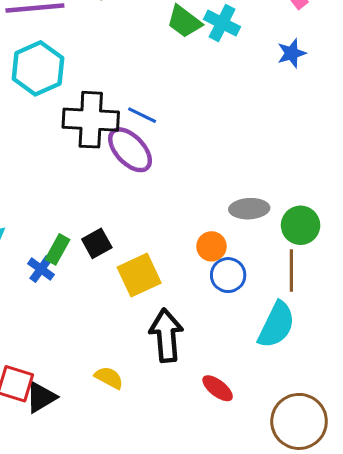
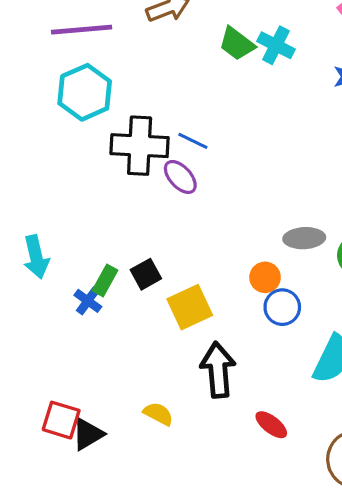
purple ellipse: (130, 150) -> (180, 177), size x0.7

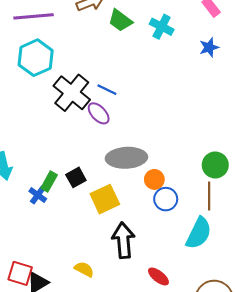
green trapezoid: (237, 44) -> (120, 20), moved
black cross: (140, 146) -> (72, 93), turned 36
gray ellipse: (304, 238) -> (126, 158), moved, size x1.5

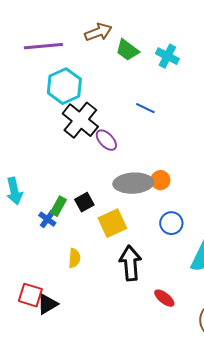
cyan hexagon: (36, 58) -> (64, 86), moved
blue line: (107, 90) -> (145, 108), moved
orange circle: (154, 179) -> (160, 180), moved
yellow semicircle: (84, 269) -> (74, 258), moved, turned 66

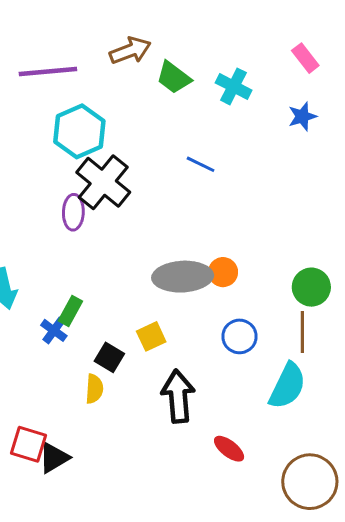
purple ellipse: (106, 140) -> (73, 212), moved, turned 45
black square: (84, 202) -> (109, 357), moved, turned -30
yellow square: (112, 223) -> (151, 336), size x0.7

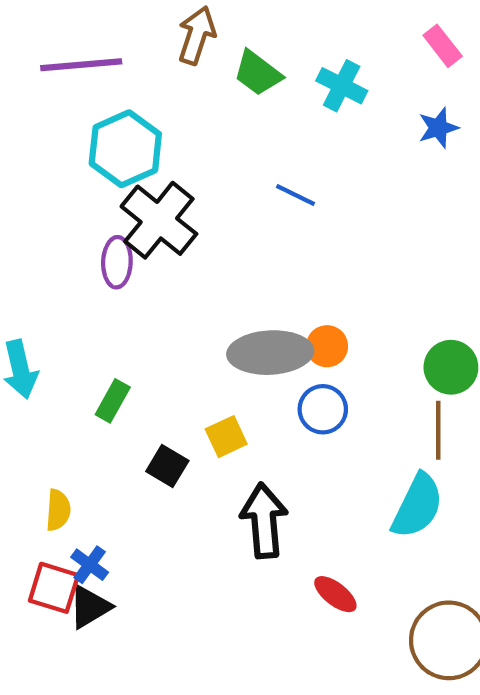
brown arrow: (130, 51) -> (197, 35), turned -51
blue cross: (54, 330) -> (90, 565), moved
blue circle: (239, 336) -> (323, 409), moved
yellow semicircle: (94, 389) -> (58, 510), moved

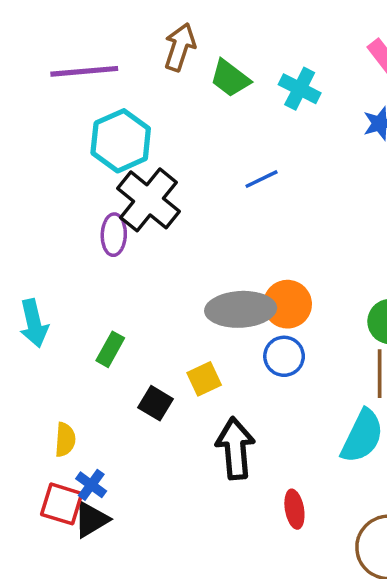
blue line: (295, 195) -> (261, 179), turned -52
orange circle: (327, 346) -> (288, 304), size x1.4
red ellipse: (335, 594) -> (294, 509), turned 42

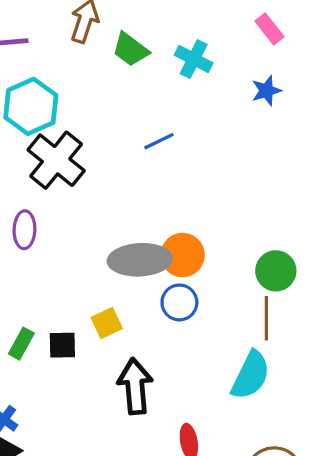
purple ellipse: (114, 235) -> (24, 230), moved
green rectangle: (110, 349) -> (21, 344), moved
black square: (155, 403) -> (62, 345), turned -32

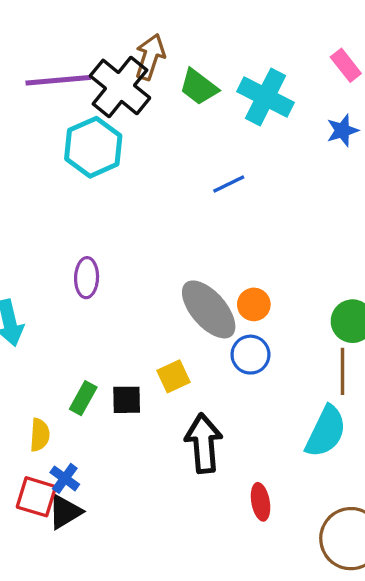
cyan cross: (194, 59) -> (266, 97), size x1.4
black cross: (56, 160) -> (120, 87), moved
orange circle: (183, 255) -> (254, 304), size x0.7
gray ellipse: (140, 260) -> (209, 309), turned 52

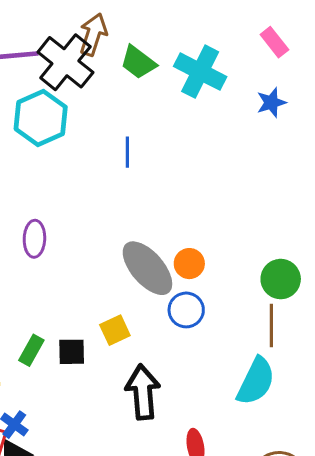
blue line: (229, 184) -> (127, 152), moved, turned -64

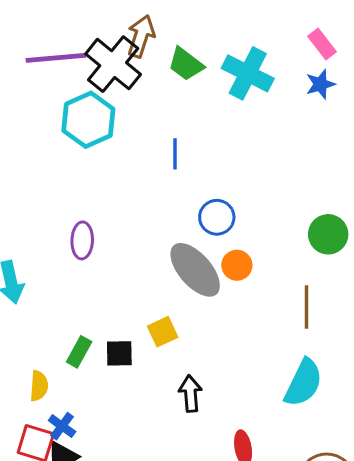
blue star: (271, 103) -> (320, 84), moved
green circle: (281, 279) -> (328, 234), moved
blue circle: (186, 310) -> (217, 217), moved
brown line: (271, 325) -> (306, 307), moved
black arrow: (143, 392) -> (190, 394), size x0.7

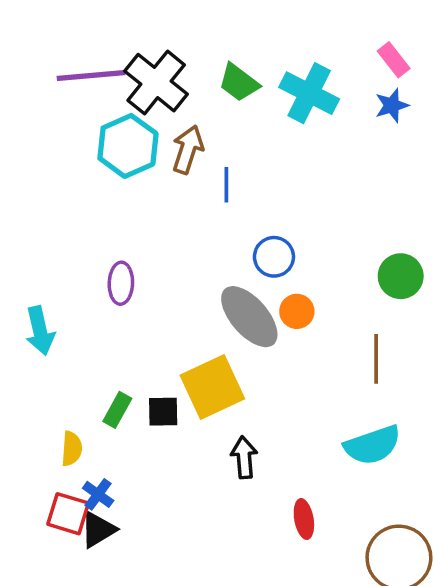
brown arrow: (141, 36) -> (188, 149), moved
yellow square: (163, 332) -> (212, 387), size x1.8
cyan semicircle: (303, 383) -> (373, 445), turned 45

